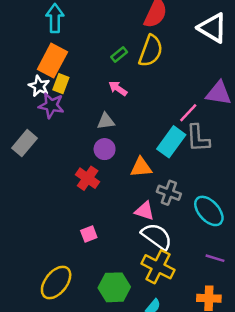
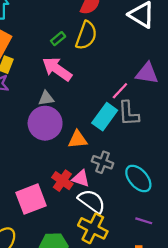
pink arrow: (118, 88) -> (57, 69), size x1.8
purple circle: (105, 149) -> (45, 123), size x1.8
red cross: (88, 178) -> (62, 181), moved
pink square: (89, 234) -> (31, 199), size x2.0

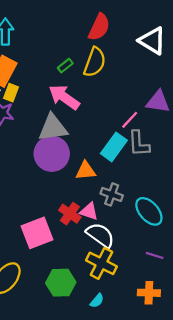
gray triangle: (46, 98) -> (53, 128), size x1.8

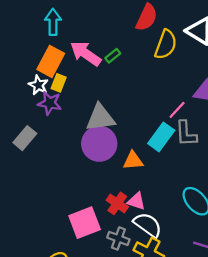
yellow semicircle: (95, 62) -> (166, 44), moved
pink arrow: (64, 97) -> (86, 54), moved
gray cross: (112, 194) -> (118, 238), moved

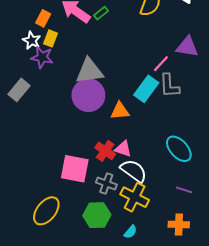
orange rectangle: (51, 61) -> (43, 18), size x0.6
pink square: (85, 223) -> (75, 169), turned 32

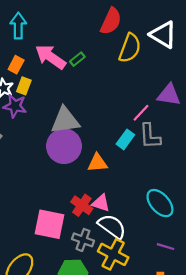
cyan rectangle: (146, 89) -> (125, 139), size x0.7

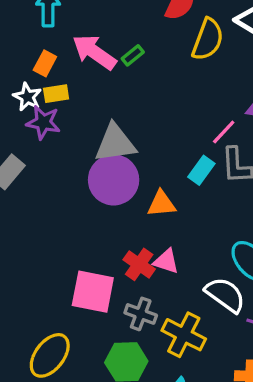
yellow rectangle: (24, 86) -> (56, 94), turned 60
white semicircle: (112, 226) -> (225, 295), moved

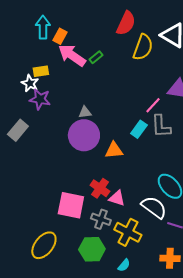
orange rectangle: (45, 63) -> (60, 36), moved
yellow rectangle: (56, 94) -> (41, 71), moved
gray triangle: (115, 143) -> (85, 112), size x0.5
pink triangle: (166, 261) -> (117, 198), moved

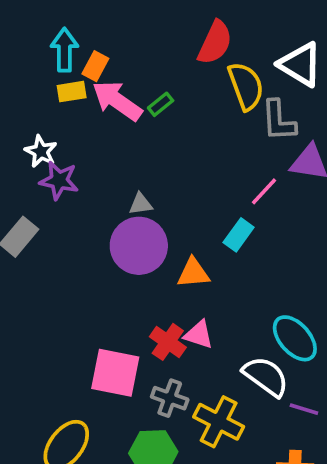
yellow semicircle: (143, 47) -> (246, 86), turned -40
yellow rectangle: (41, 71) -> (72, 92), moved
gray L-shape: (161, 126) -> (279, 121), moved
pink triangle: (117, 198) -> (199, 335), moved

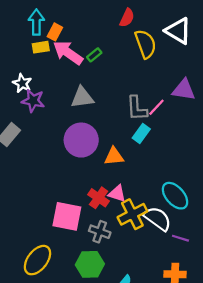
red semicircle: (215, 43) -> (127, 18), size x0.7
gray L-shape: (279, 121) -> (137, 108), moved
gray triangle: (141, 204) -> (82, 97), moved, size x1.6
yellow cross: (219, 422) -> (132, 214), moved, turned 36

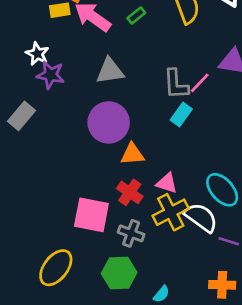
green rectangle: (94, 55) -> (136, 16), moved
orange triangle: (114, 156) -> (132, 154), moved
pink triangle: (117, 193) -> (167, 183), moved

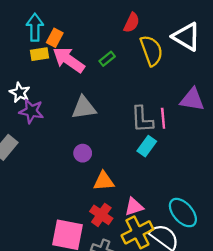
pink line: (200, 83) -> (163, 118), turned -48
purple circle: (109, 122) -> (83, 153), size x0.5
pink triangle: (167, 183) -> (134, 207), turned -36

